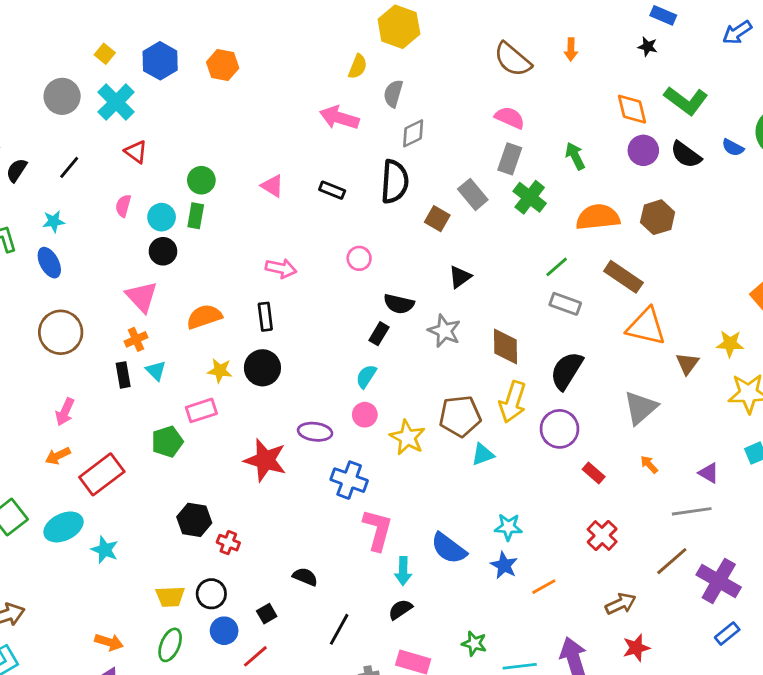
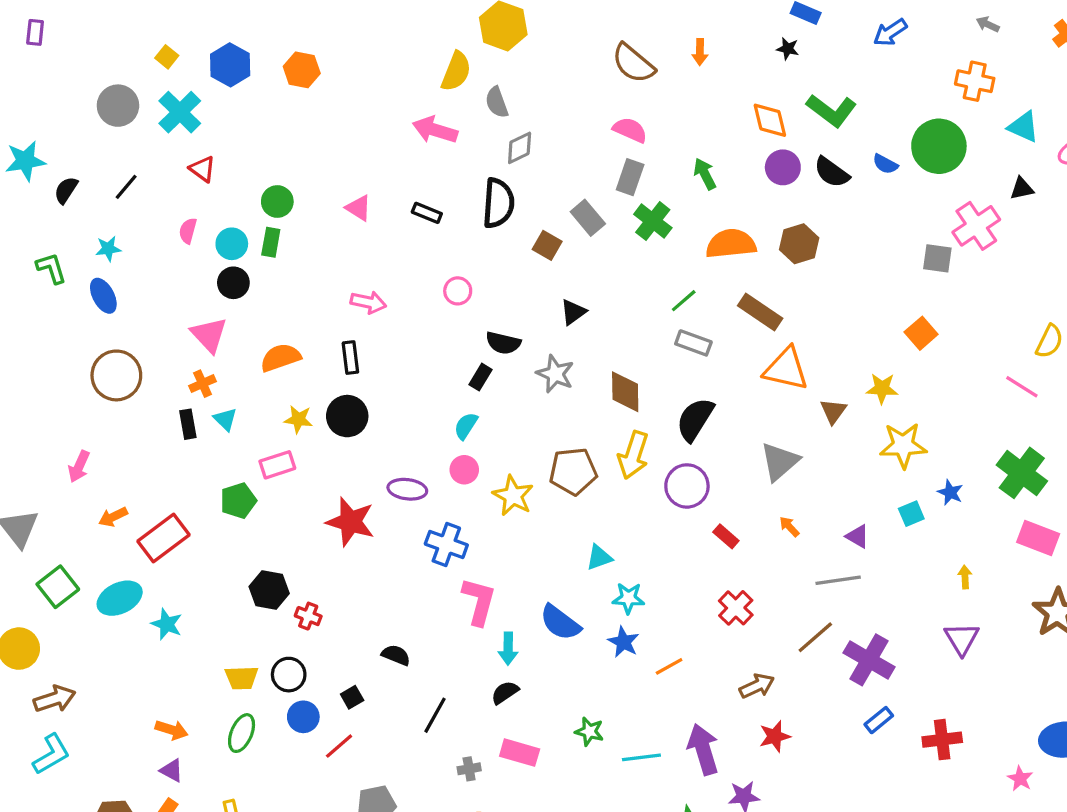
yellow semicircle: (358, 67) -> (456, 71), size x1.4
gray semicircle: (393, 94) -> (497, 102), turned -36
pink arrow: (65, 412) -> (79, 466), moved
cyan triangle: (483, 454) -> (599, 558), moved

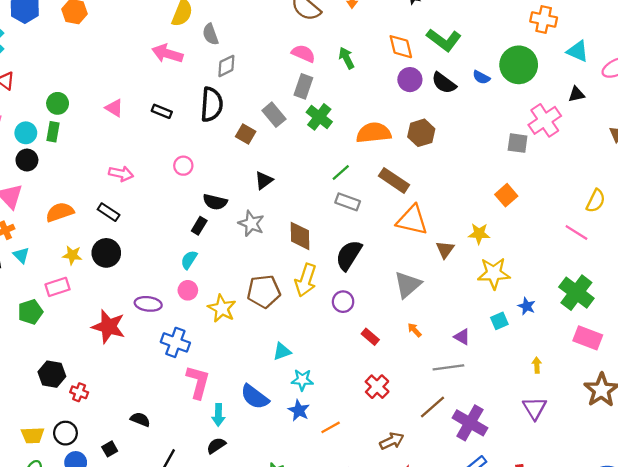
green arrow: (705, 174) -> (346, 58), moved
black rectangle: (350, 358) -> (109, 212), turned -50
purple circle: (687, 486) -> (343, 302), size x0.7

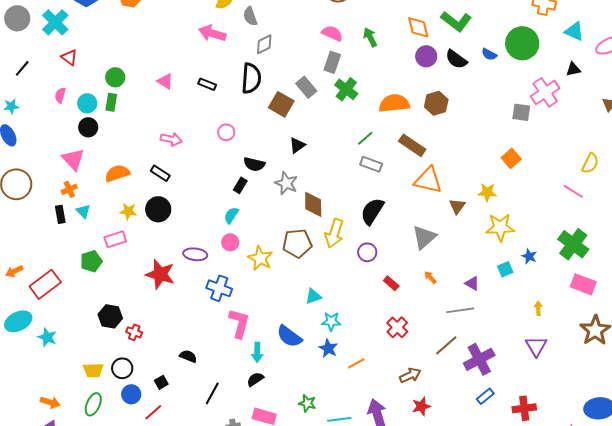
brown square: (246, 134) -> (281, 104), size x1.4
brown diamond: (300, 236) -> (313, 204), moved
purple cross: (470, 423) -> (479, 359), turned 32

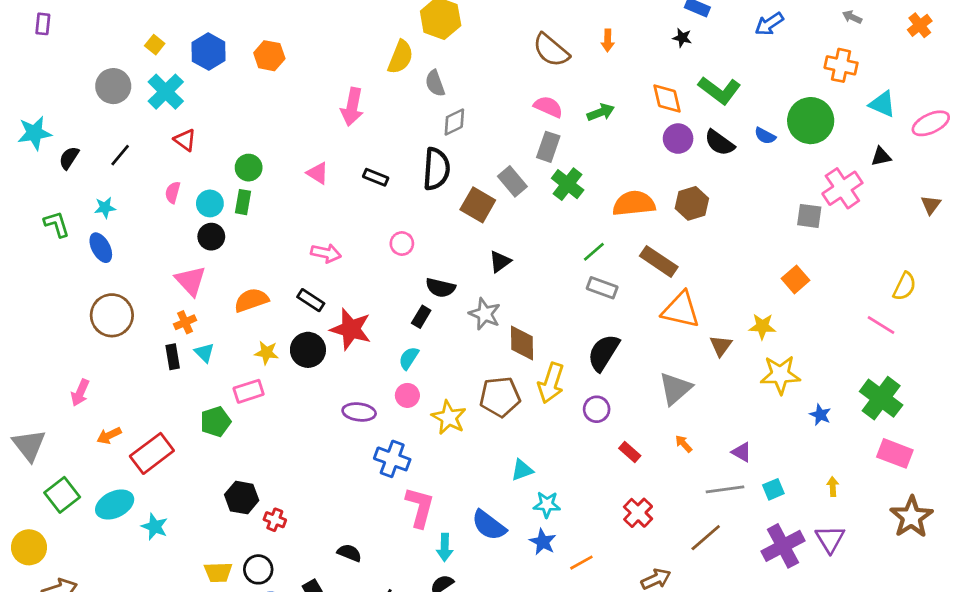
pink arrow: (212, 33) -> (352, 107), moved, turned -96
green arrow: (370, 37) -> (601, 112), turned 96
cyan square: (505, 269) -> (773, 489), moved
red star: (160, 274) -> (351, 329), moved
purple cross: (479, 359) -> (783, 546), moved

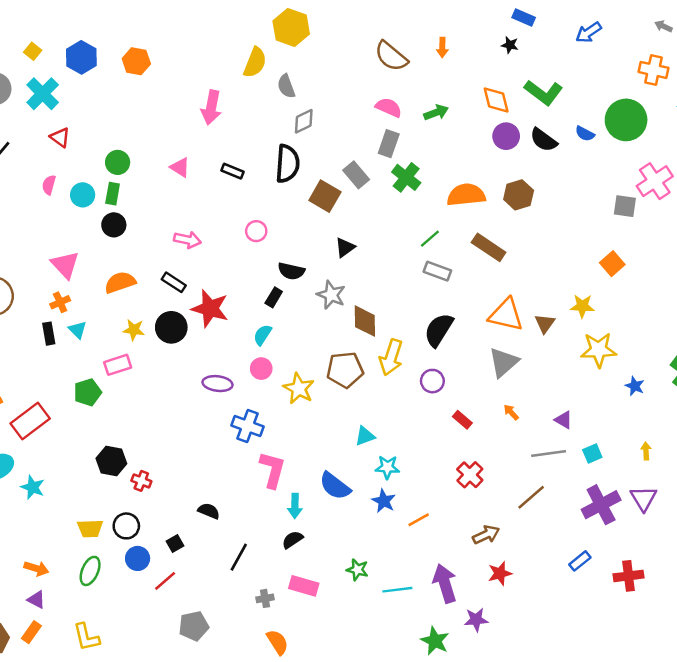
black circle: (211, 237) -> (114, 225), moved
orange triangle: (681, 310) -> (506, 315), moved

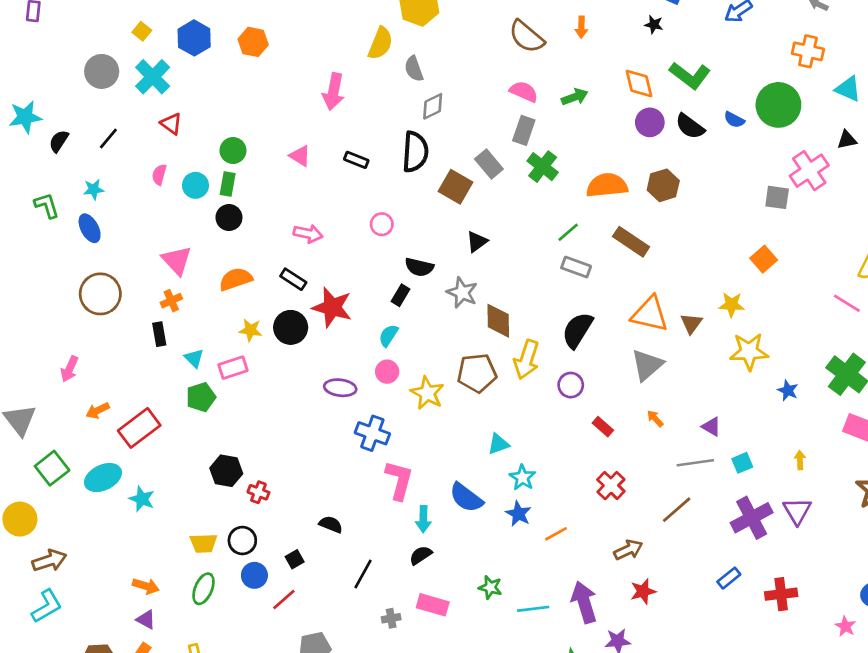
cyan triangle: (78, 330) -> (194, 358), moved
cyan star: (387, 467) -> (522, 478), turned 30

